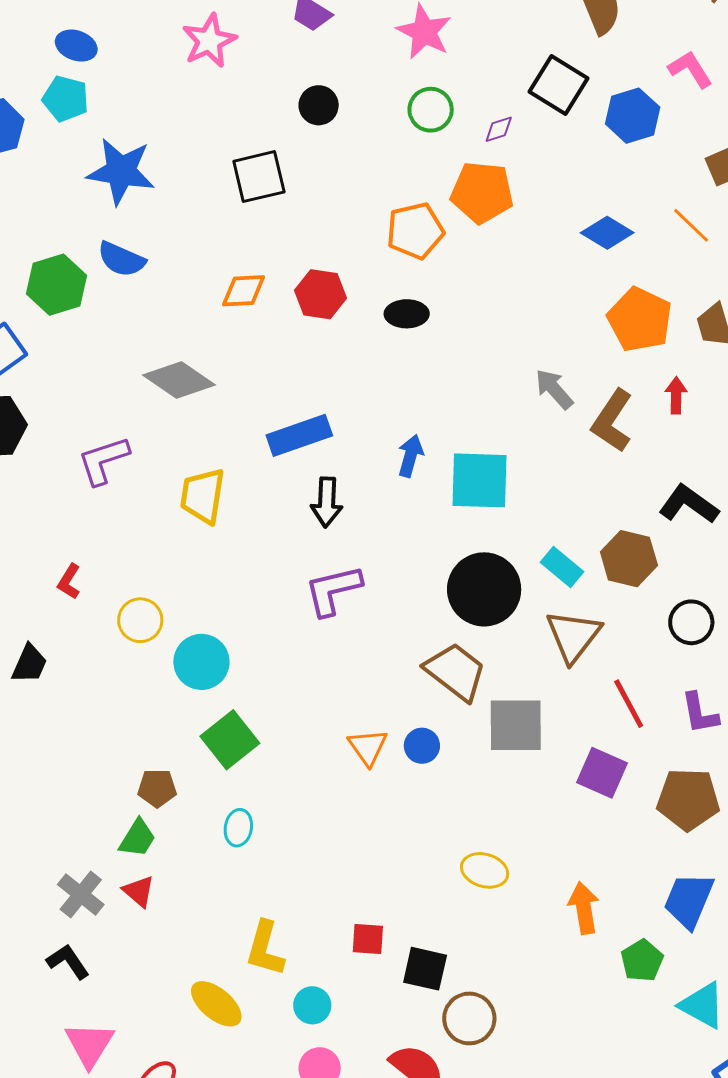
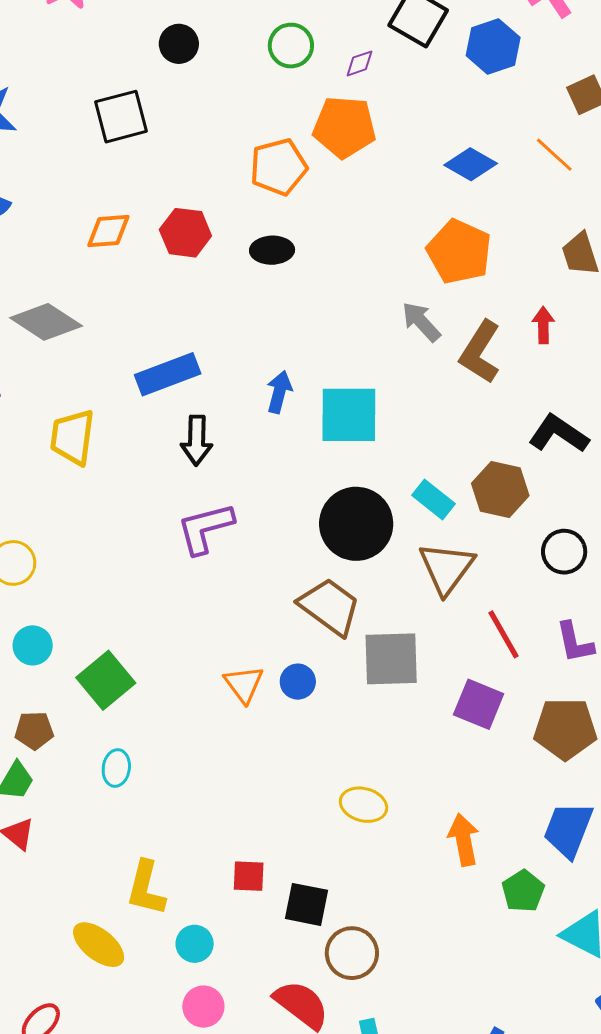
orange pentagon: (640, 320) -> (459, 252), moved
cyan circle: (201, 662) -> (33, 645), moved, size x0.7

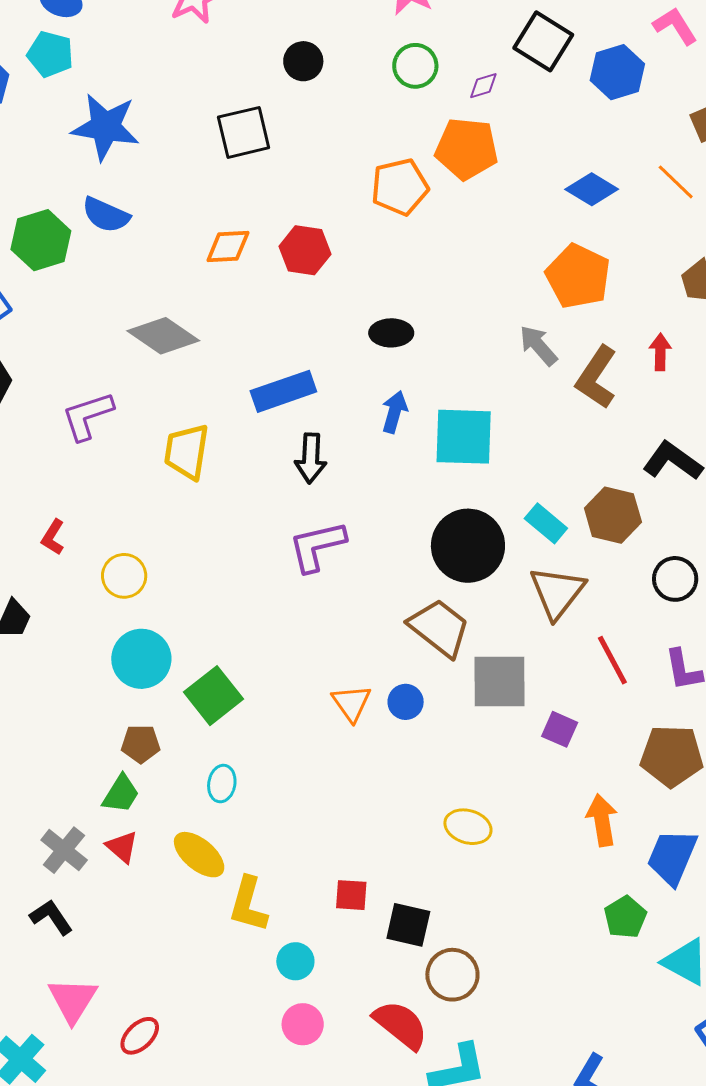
black ellipse: (272, 250) -> (391, 333), moved
cyan circle: (33, 645) -> (141, 659), size x1.5
purple square: (479, 704) -> (560, 729), moved, size x0.7
orange arrow: (464, 840) -> (602, 820), moved
yellow ellipse: (99, 945) -> (199, 855), moved

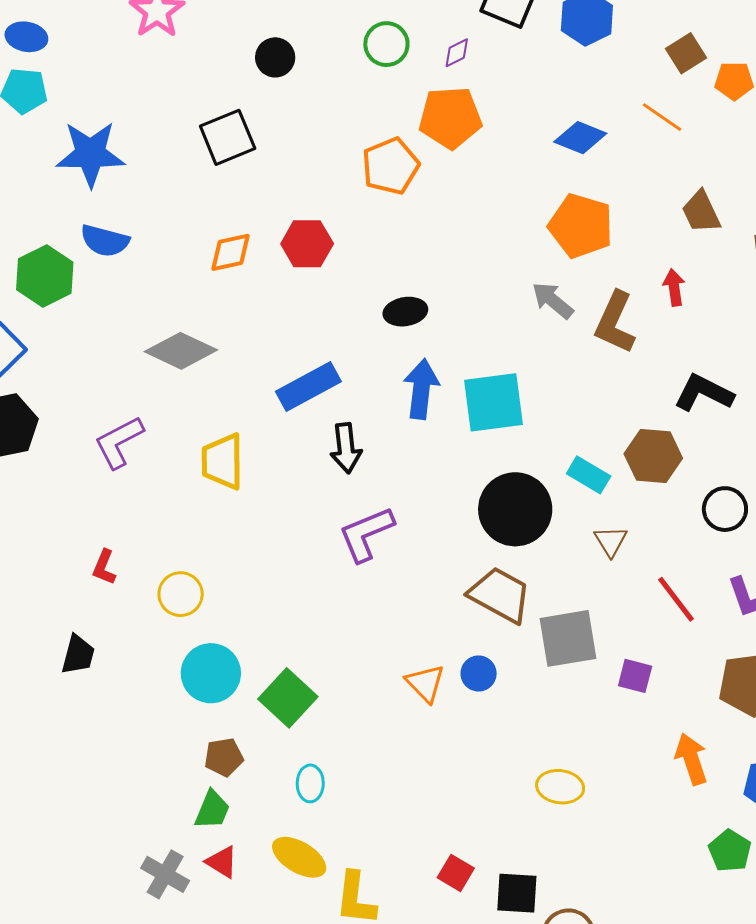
blue arrow: (395, 412) -> (421, 389), size x1.4
brown triangle: (557, 592) -> (611, 541), size x0.6
red square: (351, 895) -> (456, 873), turned 36

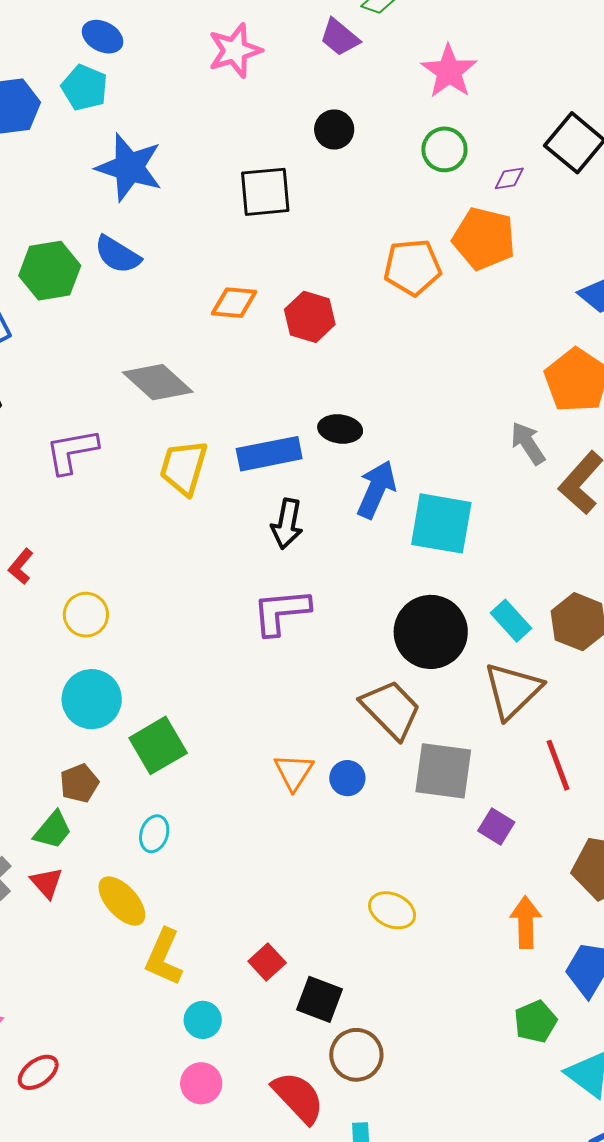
black ellipse: (405, 312) -> (340, 429), moved
yellow trapezoid: (222, 461) -> (184, 467), moved
brown triangle: (611, 541) -> (513, 690), size x1.8
brown pentagon: (224, 757) -> (79, 783), turned -30

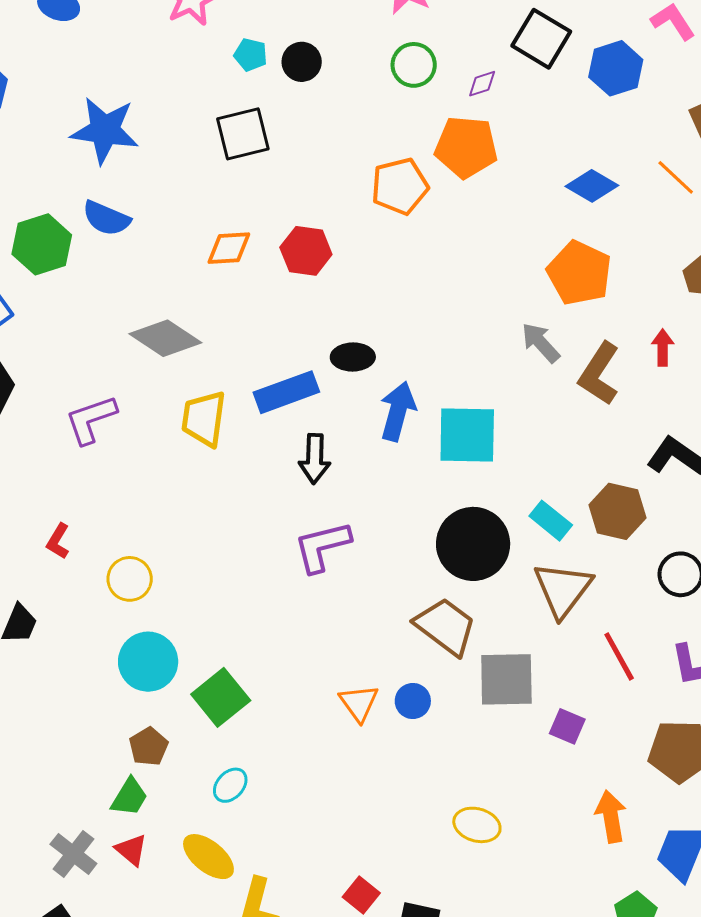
cyan pentagon: (85, 88) -> (250, 55), moved, size x0.7
cyan ellipse: (154, 834) -> (230, 785), turned 33

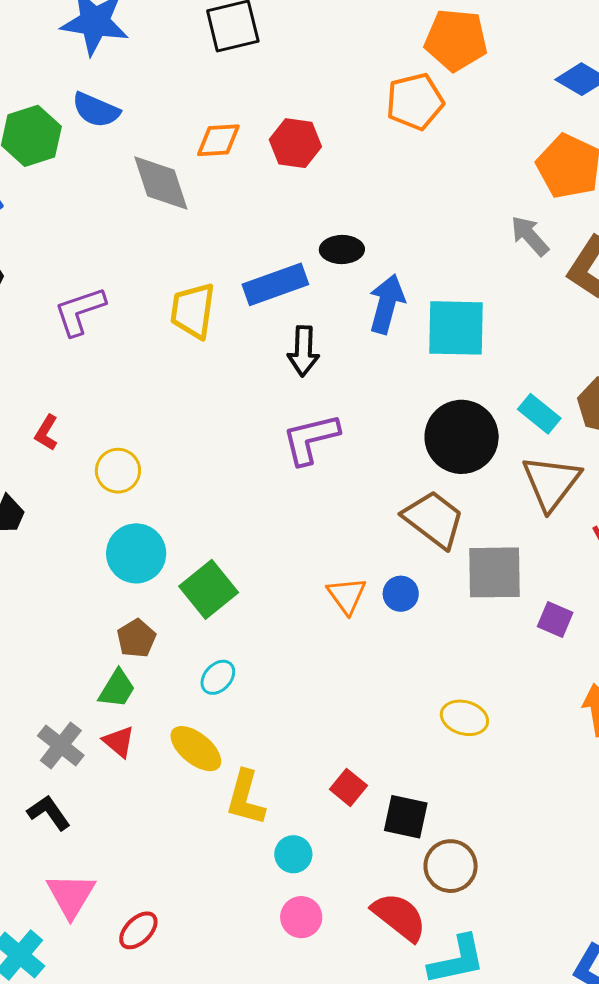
orange pentagon: (400, 186) -> (415, 101), moved
gray diamond: (165, 338) -> (161, 183), moved, turned 38

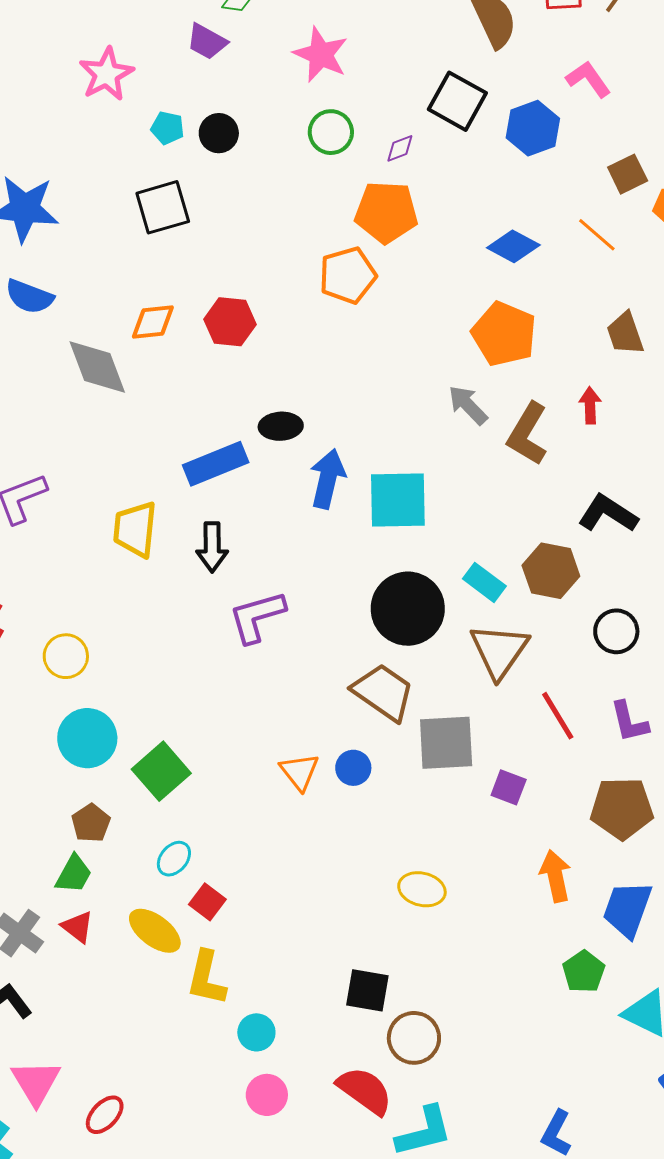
yellow trapezoid: (193, 311) -> (135, 529), moved
black arrow: (303, 351) -> (212, 547), moved
red square: (348, 787) -> (207, 902), moved

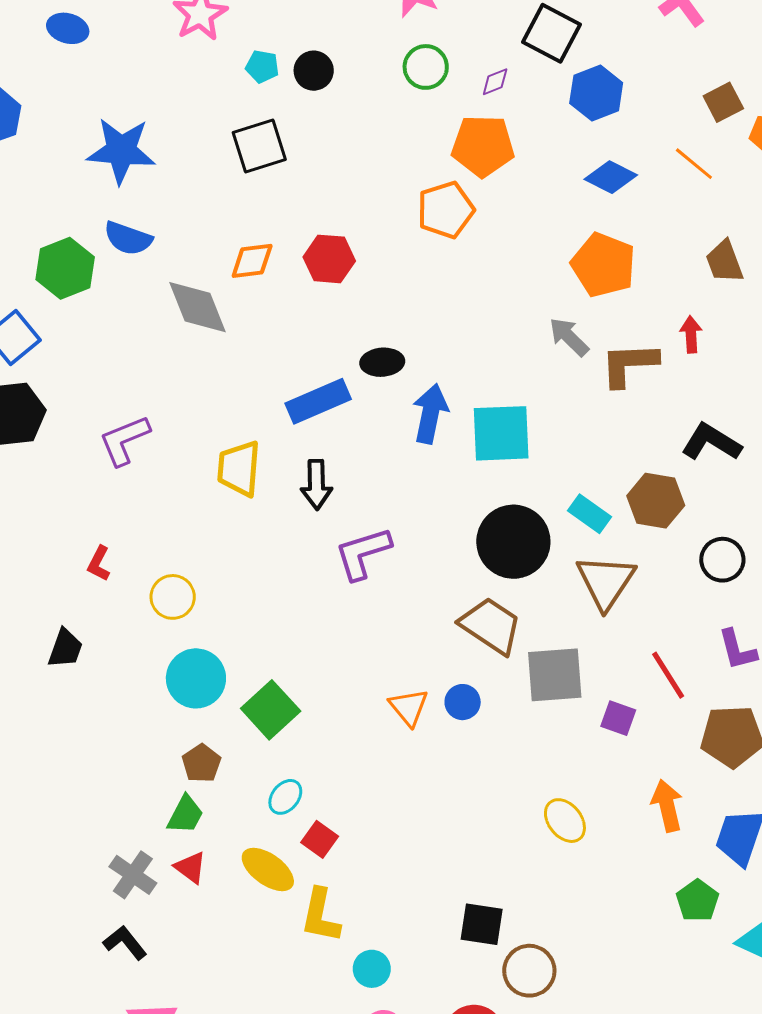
blue hexagon: (533, 128) -> (596, 93), moved
brown L-shape: (527, 434) -> (629, 364), turned 58
red line: (558, 716) -> (668, 675), moved
yellow ellipse: (422, 889) -> (565, 821), moved, turned 39

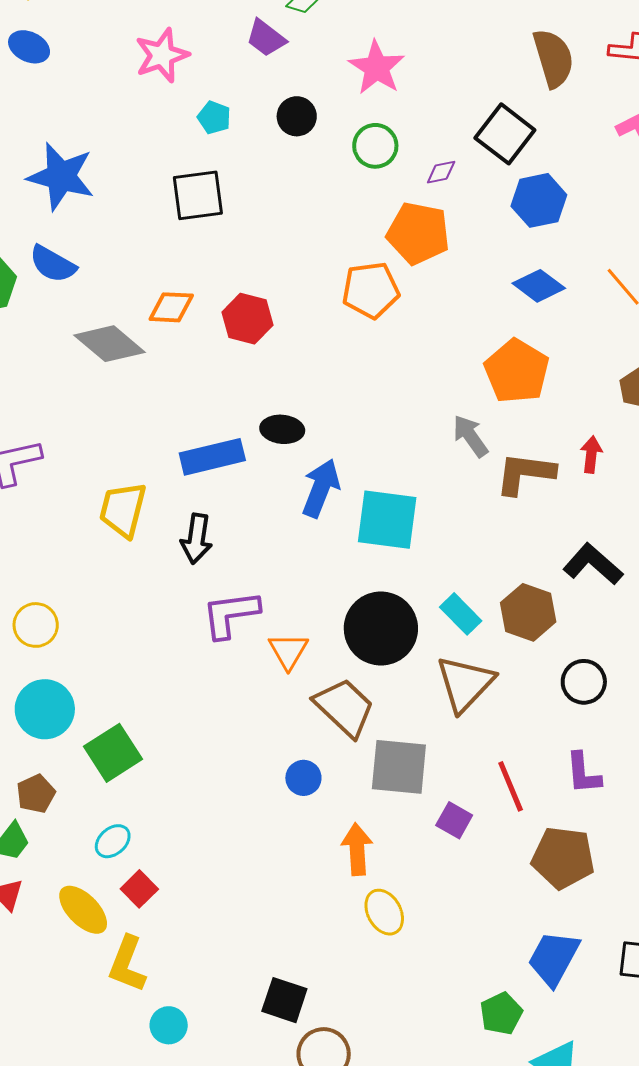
black circle: (314, 71) -> (297, 116), moved
gray diamond: (197, 307) -> (109, 344), turned -38
orange triangle: (409, 707) -> (288, 651), moved
orange arrow: (667, 806) -> (357, 849), moved

